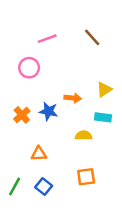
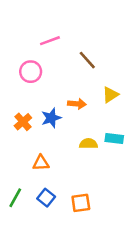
brown line: (92, 37) -> (87, 60), moved
blue star: (48, 111) -> (51, 118), turned -30
cyan rectangle: (103, 117) -> (114, 139), moved
orange square: (86, 177) -> (81, 203), moved

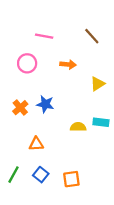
pink line: (50, 41) -> (44, 36), turned 30
brown line: (87, 60) -> (92, 36), moved
orange arrow: (77, 104) -> (68, 64), moved
blue star: (51, 118) -> (45, 104), turned 30

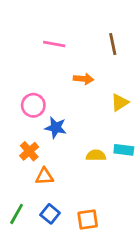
brown line: (92, 36) -> (113, 44), turned 30
pink circle: (27, 63) -> (33, 105), moved
orange cross: (20, 108) -> (29, 151), moved

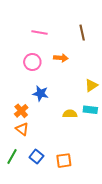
yellow triangle: (120, 103) -> (91, 85), moved
pink circle: (33, 105) -> (32, 62), moved
orange triangle: (44, 176) -> (22, 129), moved, turned 40

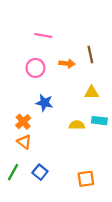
brown line: (82, 33) -> (90, 55), moved
yellow triangle: (91, 85) -> (91, 93), moved, turned 32
orange square: (64, 161) -> (86, 179), moved

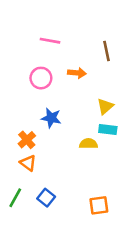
brown line: (90, 55) -> (107, 51), moved
yellow triangle: (91, 93) -> (105, 106), turned -40
cyan rectangle: (99, 121) -> (108, 129), moved

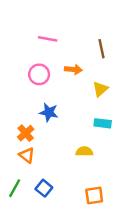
yellow triangle: (105, 106) -> (100, 89), moved
yellow semicircle: (89, 144) -> (84, 151), moved

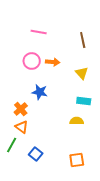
orange arrow: (73, 69) -> (53, 62), moved
yellow triangle: (100, 89) -> (82, 73), turned -32
yellow semicircle: (84, 151) -> (77, 121), moved
green line: (15, 188) -> (12, 145), moved

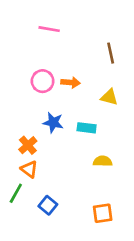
pink line: (39, 32) -> (49, 29), moved
yellow triangle: (82, 73) -> (109, 97), turned -32
cyan rectangle: (84, 101) -> (87, 128), moved

